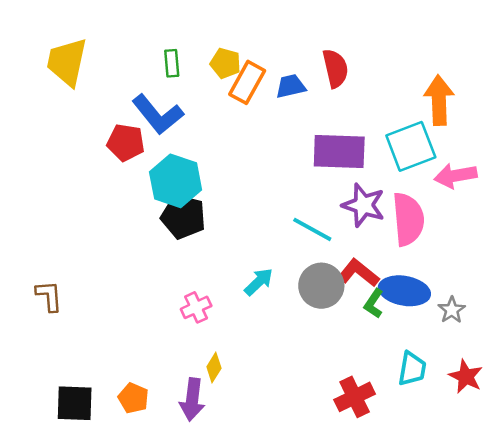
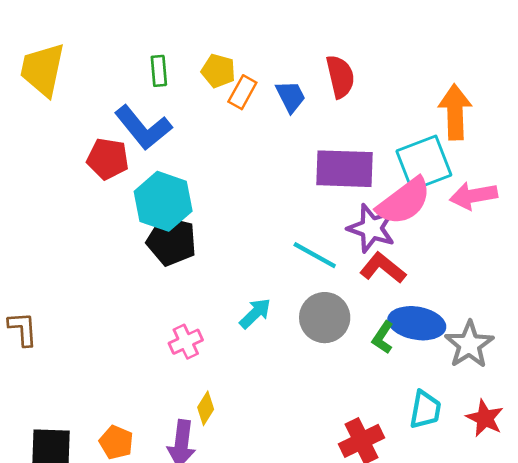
orange rectangle: (247, 82) -> (242, 92), size x0.7
blue trapezoid: (291, 86) -> (291, 96), turned 76
pink semicircle: (408, 219) -> (404, 201), moved, turned 58
red L-shape: (358, 273) -> (383, 268), moved
gray star: (452, 310) -> (469, 344), size x1.6

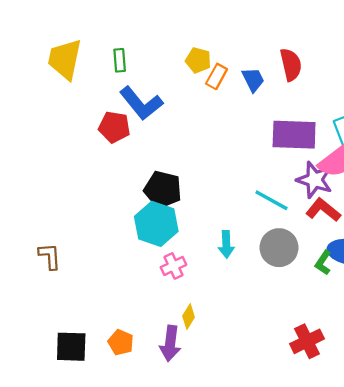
green rectangle: (159, 71) -> (120, 60), moved
cyan hexagon: (163, 201) -> (156, 224), moved
cyan arrow: (255, 313) -> (226, 244), turned 132

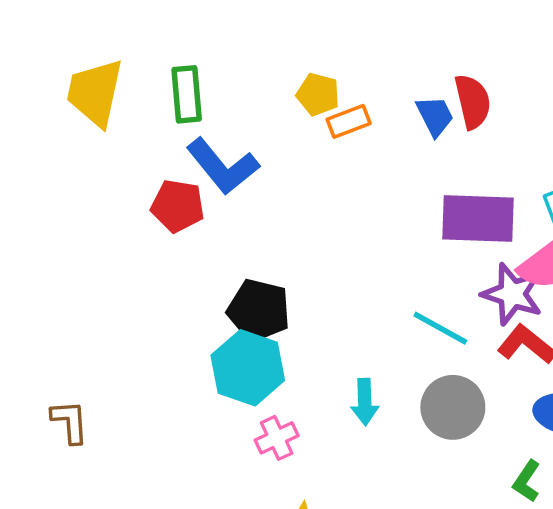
green rectangle: (120, 60) -> (187, 94), size x1.4
orange rectangle: (217, 76) -> (349, 121), turned 40
blue trapezoid: (253, 80) -> (435, 116), moved
green L-shape: (323, 263) -> (527, 481), moved

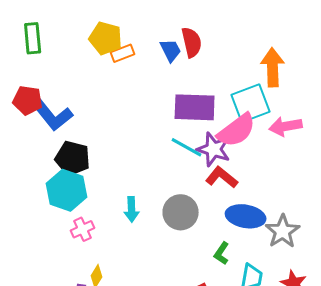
yellow pentagon: (318, 94) -> (106, 38), size x1.4
blue L-shape: (223, 166) -> (53, 115), moved
cyan line: (440, 328) -> (187, 147), moved

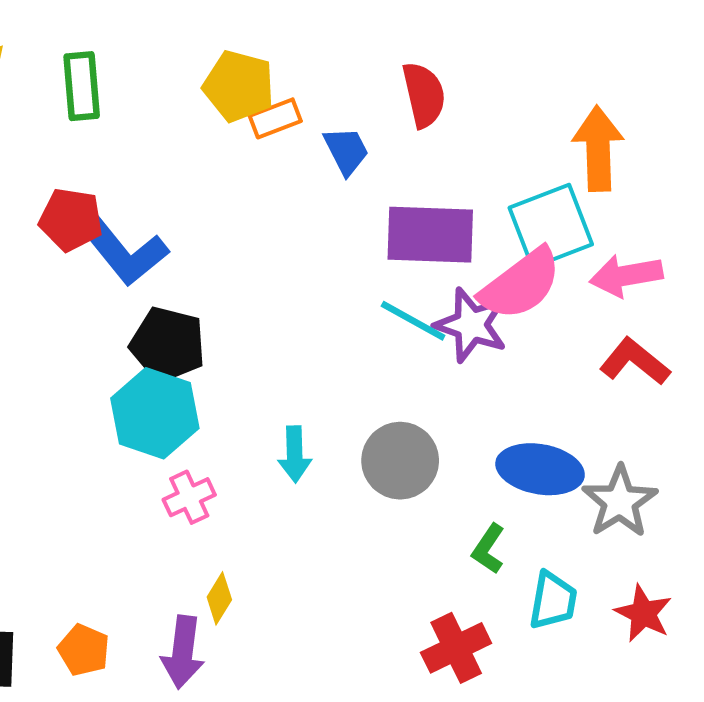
blue trapezoid: (171, 50) -> (346, 151), moved
red L-shape: (222, 177) -> (635, 362), moved

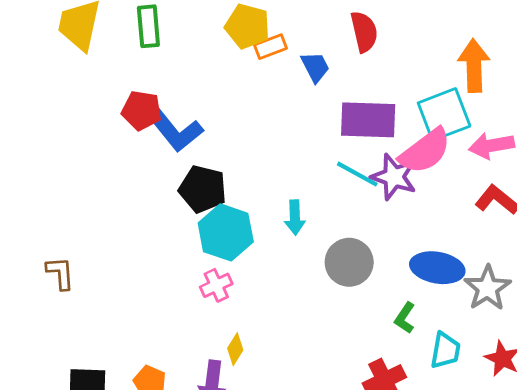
cyan hexagon: (155, 413) -> (226, 232), moved
cyan arrow: (295, 454) -> (295, 218), moved

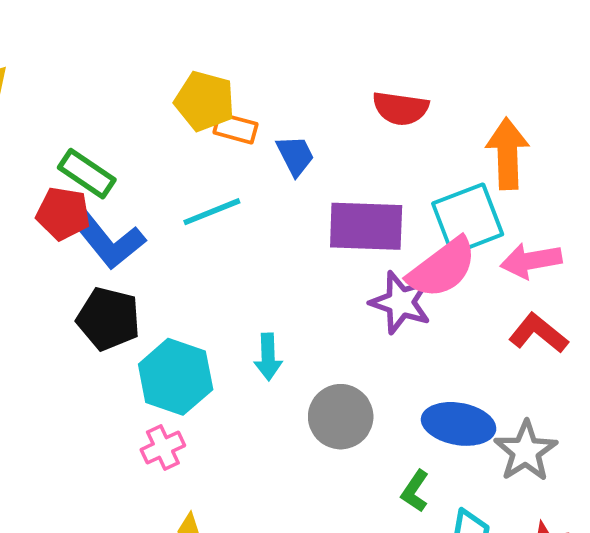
green rectangle: (148, 26) -> (87, 174), moved, turned -51
red semicircle: (364, 32) -> (401, 108), moved, turned 111
orange rectangle: (270, 47) -> (235, 128), turned 36
cyan line: (357, 174) -> (212, 212), moved, turned -51
black pentagon: (203, 189) -> (108, 319), moved

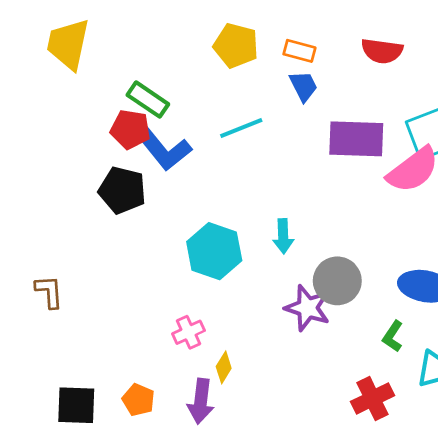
orange rectangle: (235, 128) -> (299, 51), moved
purple star: (401, 302) -> (308, 308), moved
black pentagon: (108, 319) -> (122, 190), moved
pink cross: (163, 448) -> (188, 332), moved

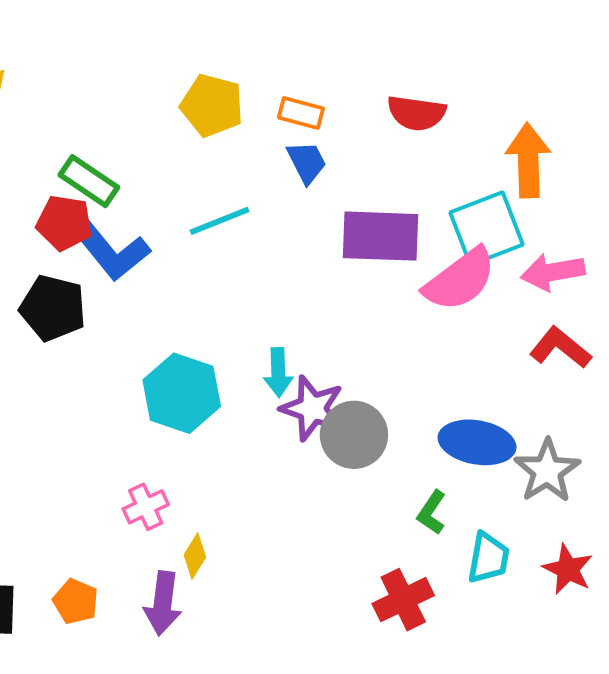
purple star: (308, 308) -> (312, 408), moved

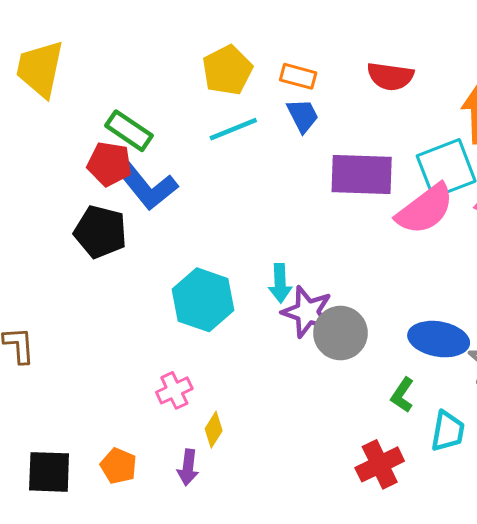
yellow pentagon: (212, 105) -> (227, 70), turned 30
cyan line: (220, 221) -> (233, 129), moved
purple arrow: (163, 603) -> (188, 467), size x0.7

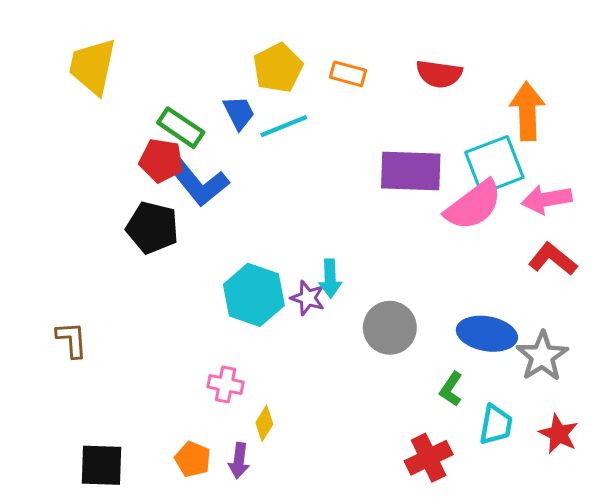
blue trapezoid: (303, 116) -> (239, 113), moved
purple star: (307, 312) -> (308, 298), moved, size x0.7
pink cross: (174, 390) -> (226, 385), turned 36
orange pentagon: (119, 466) -> (193, 459), moved

